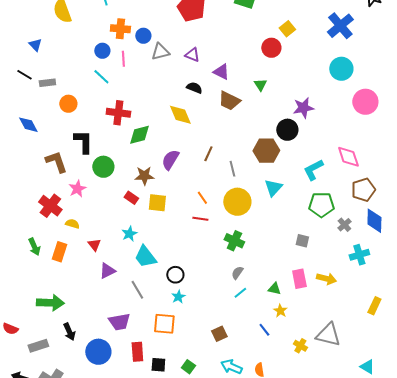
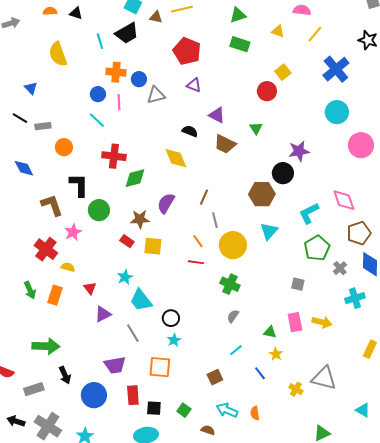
purple triangle: (192, 55) -> (194, 85), moved
gray line: (232, 169) -> (215, 220), moved
green pentagon: (321, 205) -> (317, 248), turned -30
cyan line: (240, 293) -> (236, 350), moved

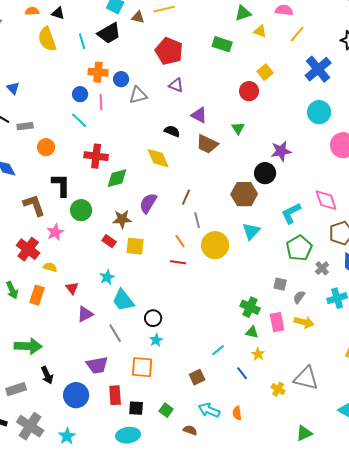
green triangle: (238, 15) -> (243, 13), moved
yellow semicircle: (58, 54) -> (47, 39), moved
green cross: (230, 284) -> (250, 307), moved
gray semicircle: (233, 316) -> (299, 297), moved

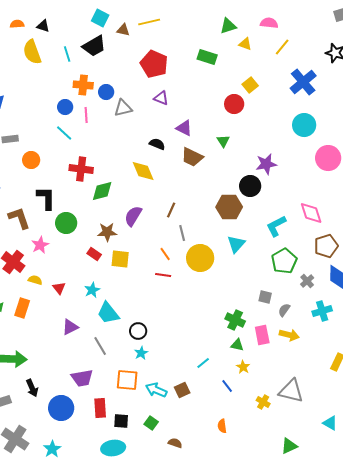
red triangle: (72, 288) -> (59, 288), moved
cyan arrow: (209, 410) -> (156, 390), moved

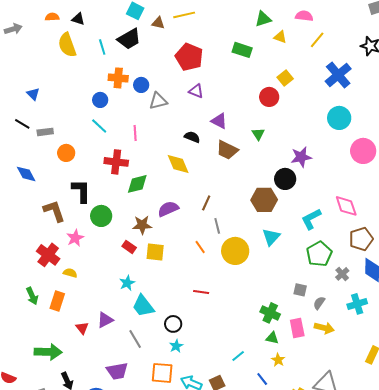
pink line: (86, 115) -> (135, 133), moved
purple semicircle: (133, 216) -> (168, 209), turned 35
red line: (163, 275) -> (201, 292), moved
red triangle: (59, 288) -> (82, 328), moved

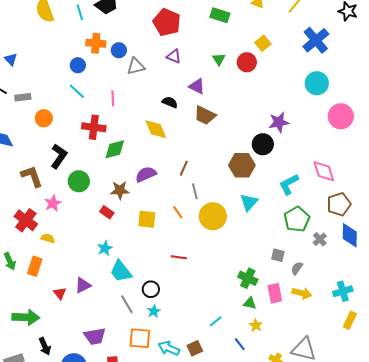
green triangle: (258, 134) -> (219, 59), moved
black L-shape: (81, 191) -> (59, 156), turned 35
yellow square: (155, 252) -> (147, 219), moved
cyan cross: (357, 304) -> (343, 291), moved
gray line: (135, 339) -> (127, 304), moved

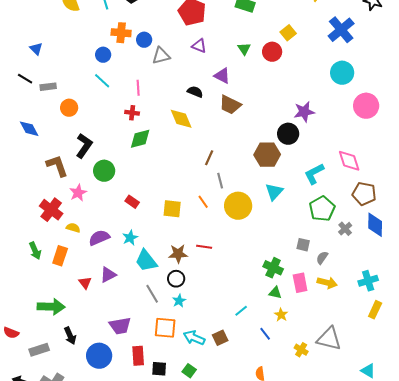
red cross: (94, 127) -> (132, 113), moved, size x0.6
purple semicircle: (146, 174) -> (99, 238), moved
brown star: (120, 190) -> (178, 254), moved
brown pentagon: (339, 204) -> (364, 194), turned 30

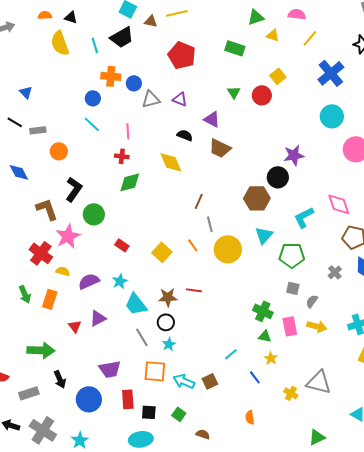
purple triangle: (199, 46) -> (180, 99), moved
pink star: (78, 193) -> (68, 236), size x1.4
yellow square: (172, 209) -> (162, 252), turned 36
green pentagon: (322, 209) -> (292, 255), moved, turned 30

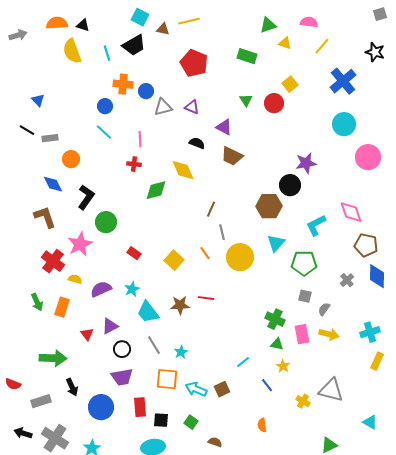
orange semicircle: (45, 15) -> (57, 23), size x1.5
blue diamond: (19, 172) -> (53, 184), moved
green diamond: (130, 182) -> (156, 190), moved
brown L-shape: (47, 209) -> (45, 217), moved
black circle: (166, 322) -> (122, 349), moved

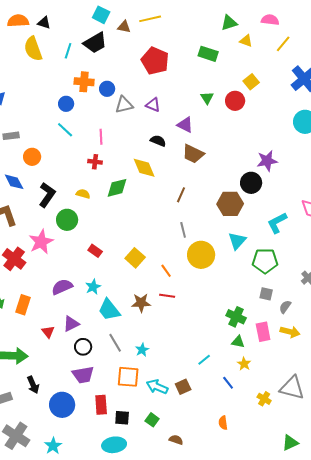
cyan line: (107, 53) -> (68, 51), turned 35
brown line: (211, 209) -> (181, 195), moved
orange line: (205, 253) -> (166, 271), moved
yellow semicircle: (75, 279) -> (83, 194), moved

